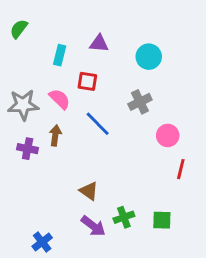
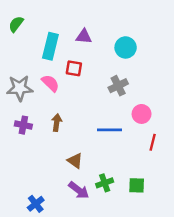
cyan rectangle: (60, 55) -> (50, 46), size x1.5
blue line: (98, 124) -> (110, 130), moved, turned -45
brown arrow: (55, 135) -> (57, 123), moved

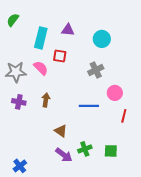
blue cross: (36, 204) -> (20, 166), moved

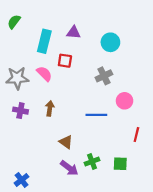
red line: (124, 116) -> (136, 134), moved

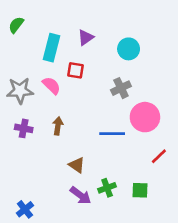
purple triangle: (74, 33) -> (86, 38), turned -40
pink circle: (125, 101) -> (145, 117), size x1.5
red line: (136, 134) -> (159, 156), turned 32

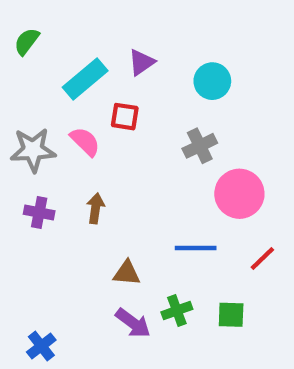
cyan rectangle: (52, 48) -> (85, 79), turned 36
blue line: (112, 134) -> (196, 248), moved
brown triangle: (77, 165) -> (127, 273), turned -30

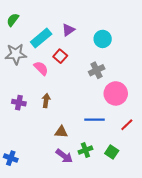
red square: (125, 117) -> (60, 56), turned 32
gray star: (33, 150) -> (16, 54), moved
green square: (231, 315) -> (112, 152), turned 32
blue cross: (41, 346) -> (11, 158), moved, turned -32

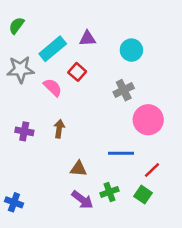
purple triangle: (68, 30) -> (88, 38), turned 32
red line: (127, 125) -> (152, 170), moved

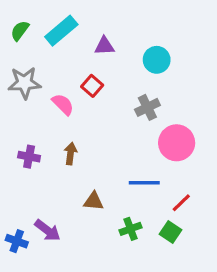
cyan rectangle: (53, 49) -> (61, 31), moved
purple arrow: (82, 200) -> (47, 230), moved

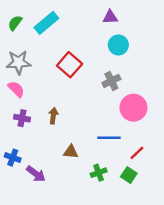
purple triangle: (104, 46) -> (110, 17), moved
red square: (92, 86) -> (70, 65), size x1.5
pink semicircle: (63, 104) -> (16, 89), moved
blue cross: (17, 241) -> (13, 158), moved

